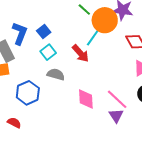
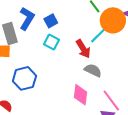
cyan square: (48, 52) -> (52, 42), turned -35
gray semicircle: (56, 74) -> (93, 70), moved

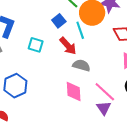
blue square: (51, 21) -> (59, 21), moved
cyan line: (98, 36) -> (80, 30), turned -54

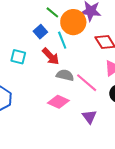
pink diamond: (74, 92) -> (58, 102), turned -60
pink line: (105, 92) -> (87, 83), moved

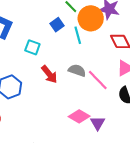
red arrow: (51, 56) -> (49, 74), moved
pink diamond: (58, 102) -> (79, 116), moved
purple triangle: (89, 117) -> (98, 123), moved

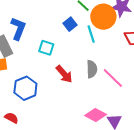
gray semicircle: (77, 70) -> (92, 69), turned 72

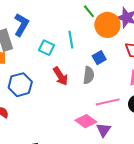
blue square: (70, 24) -> (99, 58), moved
cyan line: (91, 34) -> (71, 40), moved
pink line: (113, 78) -> (108, 102), moved, turned -65

